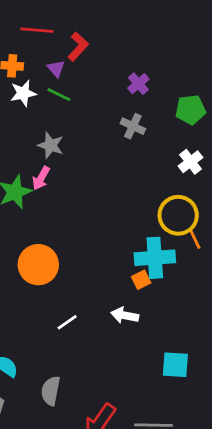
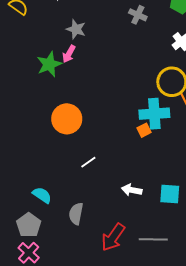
white arrow: (125, 315) -> (132, 190), moved

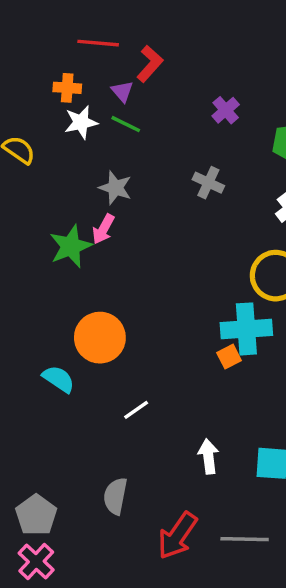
gray cross: (138, 15) -> (208, 183), moved
white arrow: (132, 190) -> (208, 456), turned 72
cyan semicircle: (42, 195) -> (59, 379), moved

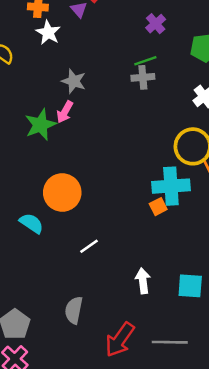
white star: (81, 122) -> (48, 33), turned -30
green line: (126, 124) -> (145, 61), moved, turned -45
gray cross: (208, 183) -> (143, 77), turned -30

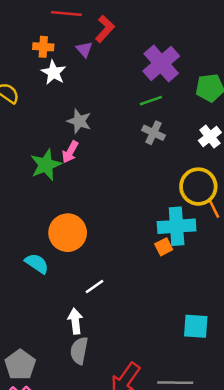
purple cross: (156, 24) -> (161, 63), size x1.8
gray cross: (143, 77) -> (153, 133), moved, turned 30
white arrow: (143, 281) -> (75, 321), moved

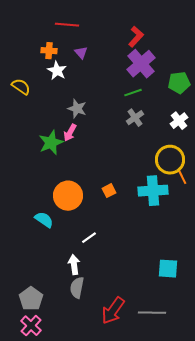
red L-shape: (105, 29) -> (136, 37), moved
gray cross: (153, 133) -> (135, 118), turned 30
orange square: (164, 247) -> (109, 191), moved

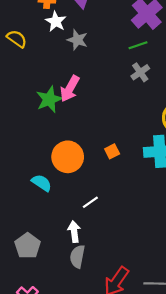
gray star: (77, 109) -> (77, 40), moved
pink arrow: (70, 133) -> (70, 89), size x1.4
gray pentagon: (31, 299) -> (28, 246), moved

